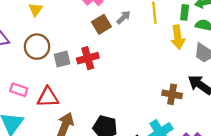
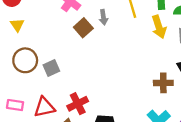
gray arrow: (124, 17) -> (103, 17), turned 136
red cross: (88, 58) -> (78, 104), moved

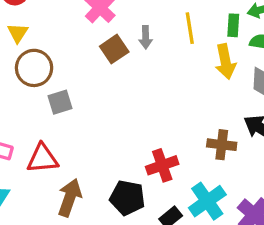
brown circle: (25, 60) -> (34, 68), moved
red cross: (78, 104) -> (162, 165), moved

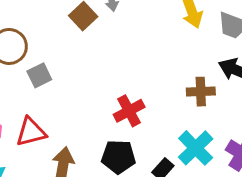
red cross: (162, 165) -> (129, 111), moved

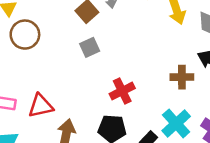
gray square: (39, 75) -> (90, 47), moved

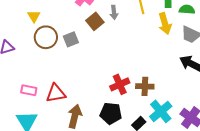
gray square: (90, 47) -> (71, 39), moved
brown cross: (182, 77) -> (145, 86), moved

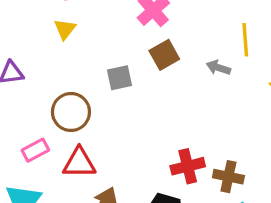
gray arrow: (114, 12) -> (218, 68), moved, turned 104
brown circle: (46, 37) -> (71, 112), moved
pink rectangle: (29, 90) -> (35, 150), turned -49

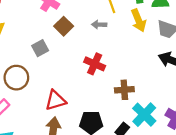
red triangle: (79, 163) -> (55, 100), moved
red cross: (188, 166) -> (95, 64), moved, turned -36

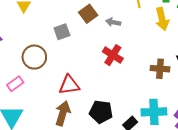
gray arrow: (99, 25) -> (113, 22), moved
brown cross: (124, 90) -> (160, 69), moved
cyan cross: (144, 115) -> (154, 112), turned 35

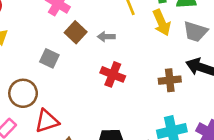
gray square: (62, 32) -> (49, 58), turned -35
red triangle: (69, 85) -> (47, 121), moved

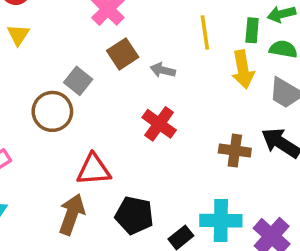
brown circle: (23, 93) -> (52, 111), moved
red triangle: (47, 121) -> (94, 170), moved

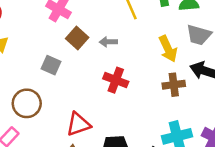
yellow arrow: (243, 69) -> (168, 49), moved
brown circle: (52, 111) -> (27, 103), moved

